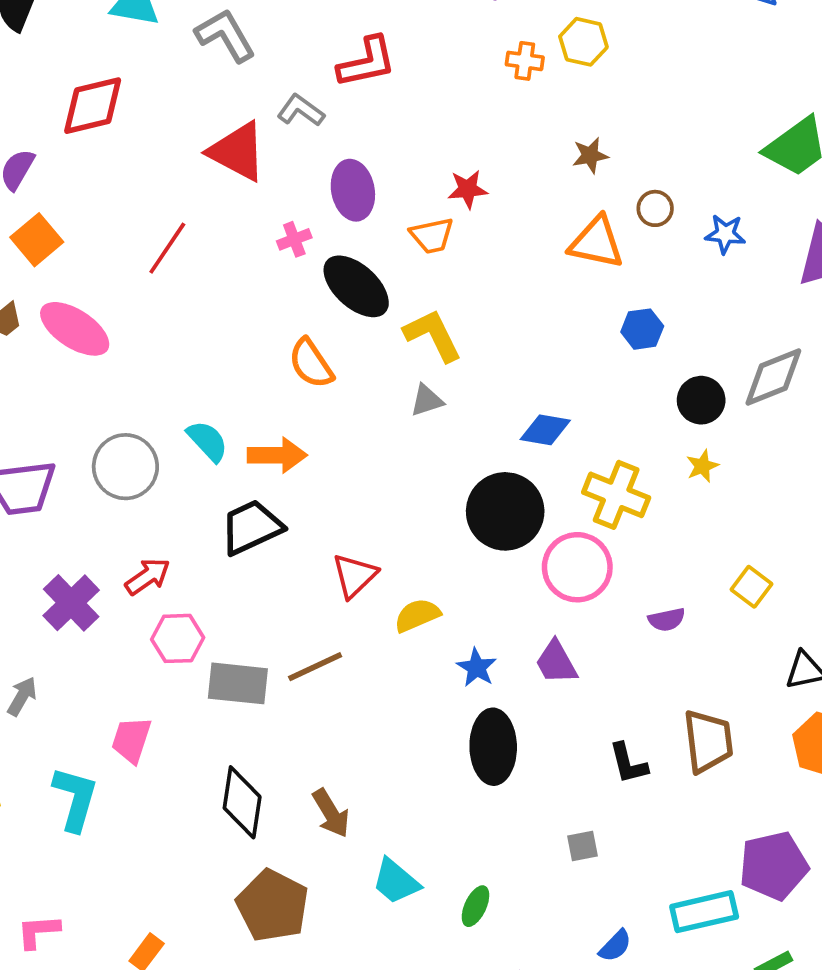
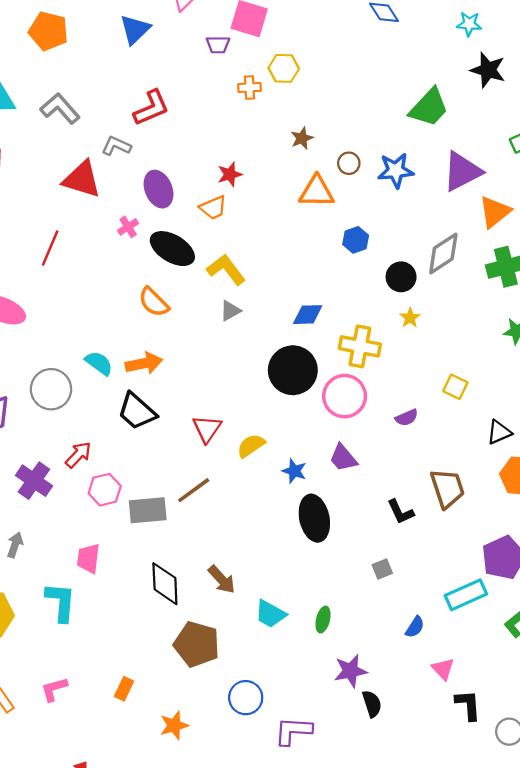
blue star: (725, 234) -> (396, 170), size x1.4
black trapezoid: (251, 527) -> (137, 411), turned -102

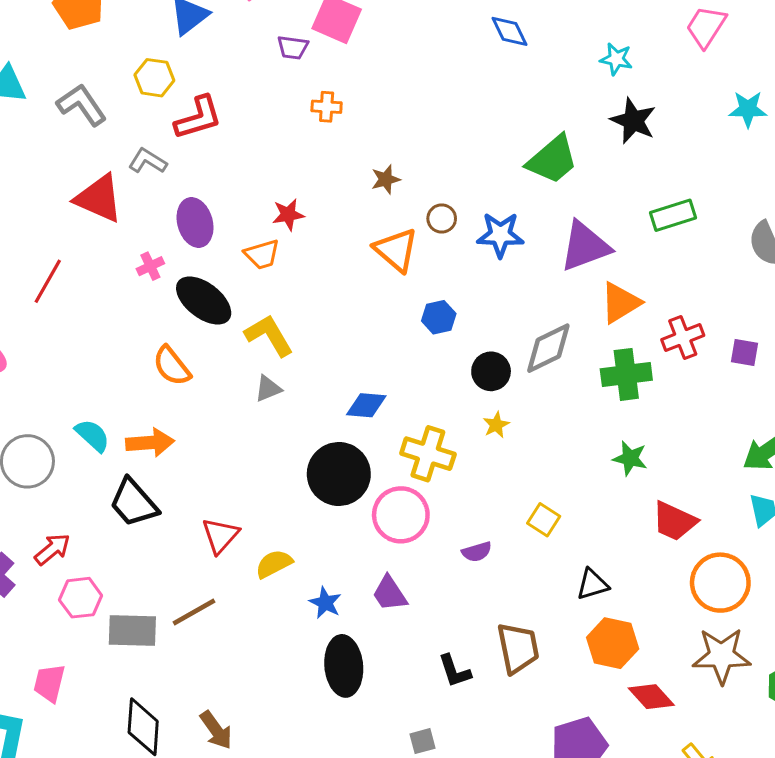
yellow hexagon: (284, 68) -> (154, 78), moved
orange triangle: (316, 192) -> (396, 250), turned 33

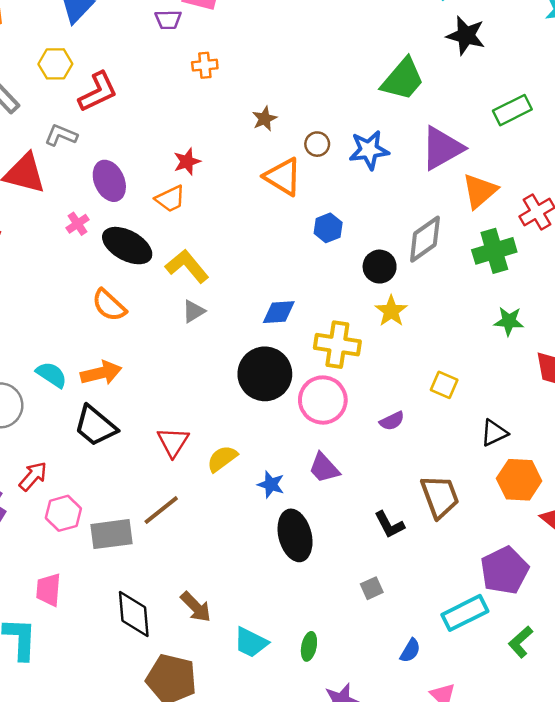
yellow star: (496, 425) -> (391, 311), size x1.4

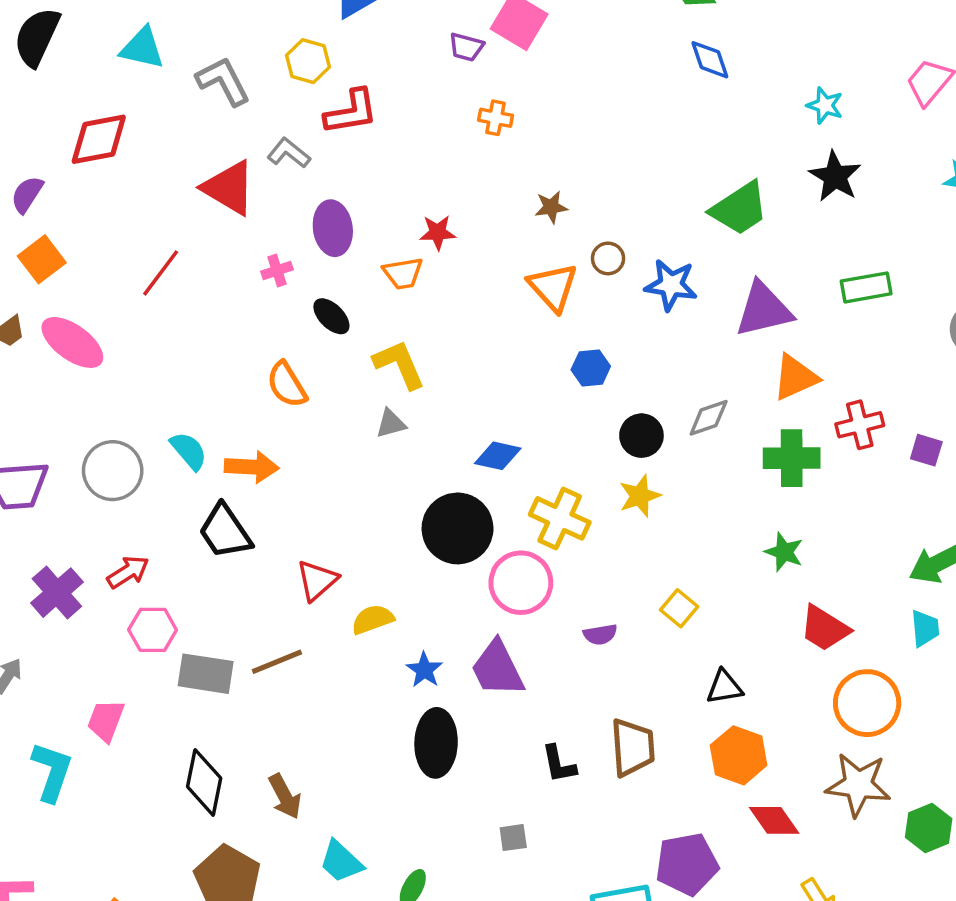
gray diamond: (425, 239) -> (709, 418), size x0.7
black ellipse: (127, 246) -> (331, 316), size x0.6
purple trapezoid: (324, 468) -> (497, 669), size x1.4

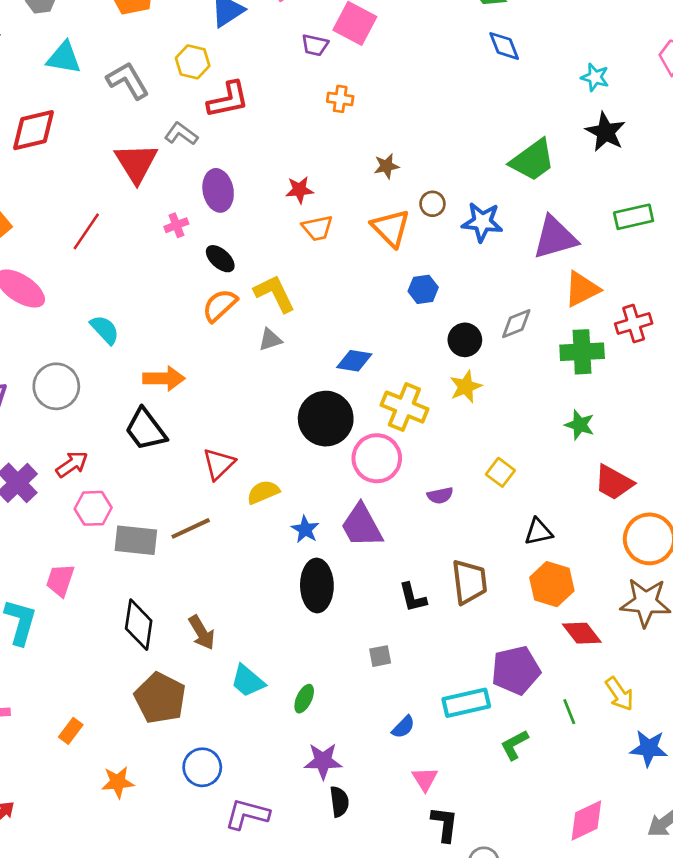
red triangle: (229, 188) -> (136, 163), turned 30
orange trapezoid: (403, 273) -> (317, 228), moved
orange semicircle: (287, 385) -> (220, 305), moved, turned 81
cyan semicircle: (189, 451) -> (105, 330), moved

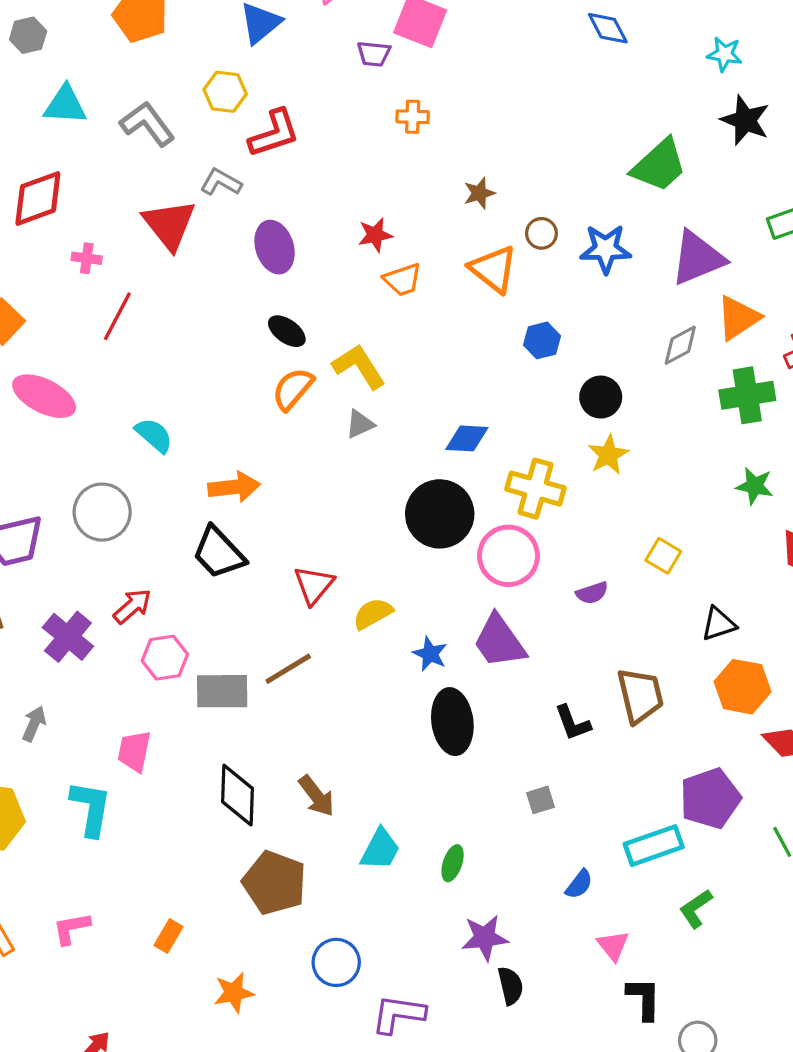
pink cross: (176, 225) -> (87, 258), moved, turned 35
gray diamond: (516, 324) -> (680, 345), moved
cyan trapezoid: (248, 681) -> (380, 849), turned -96
green L-shape: (514, 745) -> (696, 909), moved

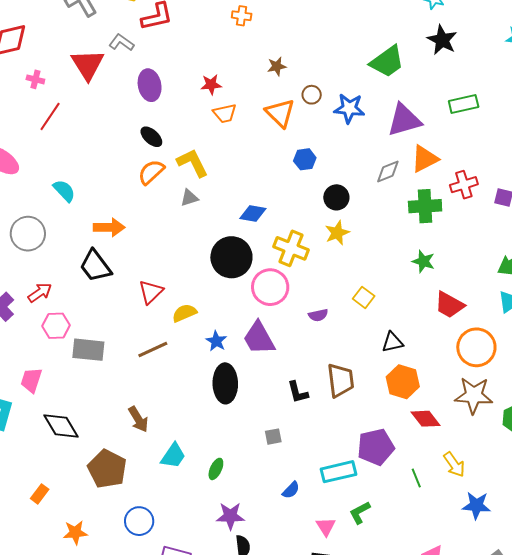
brown line: (288, 669) -> (153, 349), moved
black diamond: (238, 795) -> (61, 426), moved, turned -39
pink triangle: (613, 946) -> (326, 527), moved

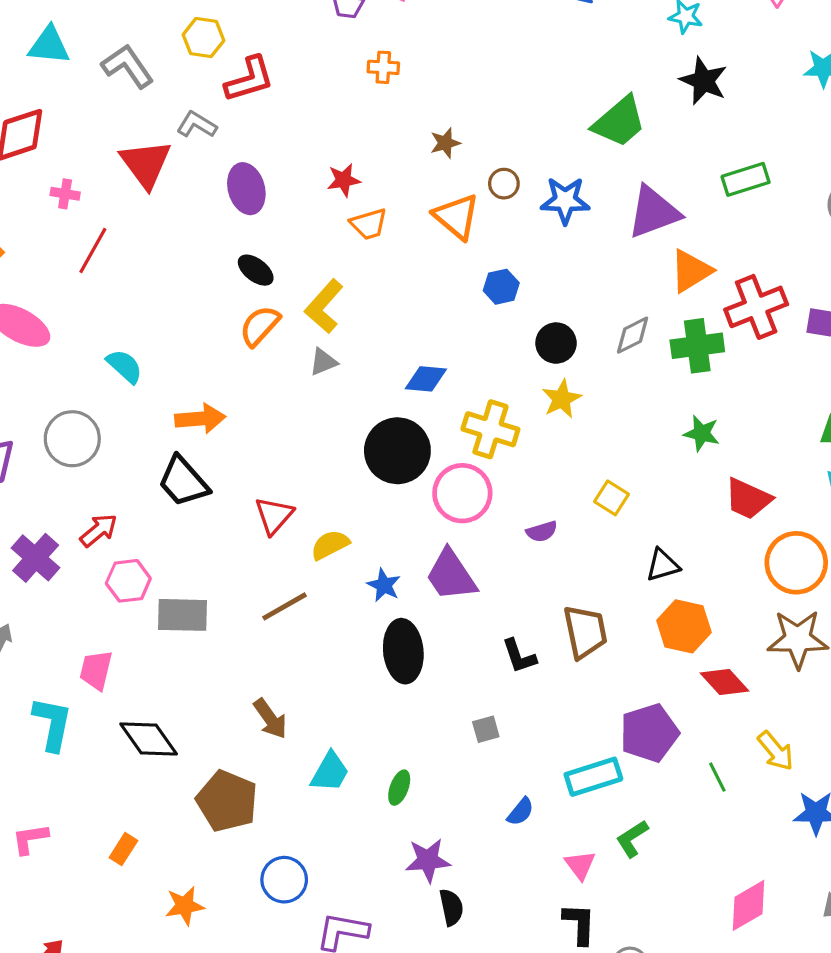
yellow L-shape: (193, 163) -> (324, 306), turned -108
gray diamond: (388, 171) -> (633, 335), moved
red cross: (464, 185) -> (756, 307), size x1.4

